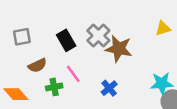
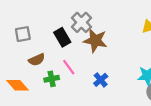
gray cross: (98, 36) -> (81, 22), moved
brown star: (119, 49) -> (95, 40), moved

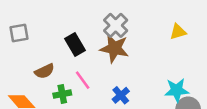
gray cross: (81, 22) -> (116, 25), moved
gray square: (23, 34) -> (19, 33), moved

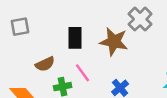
gray cross: (116, 25) -> (140, 19), moved
black rectangle: (75, 44) -> (75, 38), turned 30

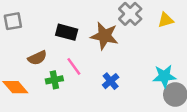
black rectangle: (75, 38) -> (67, 32), turned -75

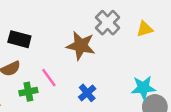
black rectangle: (67, 32) -> (19, 39), moved

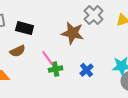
green cross: (28, 92) -> (56, 69), moved
blue cross: (87, 93) -> (87, 70), moved

